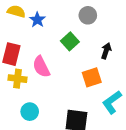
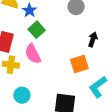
green square: (70, 41) -> (37, 30), moved

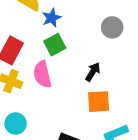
black arrow: (93, 39) -> (93, 72), moved

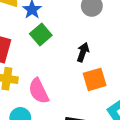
pink semicircle: (42, 74) -> (39, 91), moved

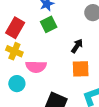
pink semicircle: (39, 91) -> (36, 67), turned -78

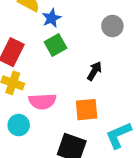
orange square: (81, 69) -> (87, 110), moved

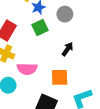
gray circle: (112, 26) -> (65, 14), moved

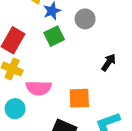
black arrow: (68, 49) -> (109, 62), moved

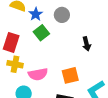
black arrow: (109, 62) -> (87, 44), turned 144

